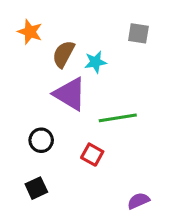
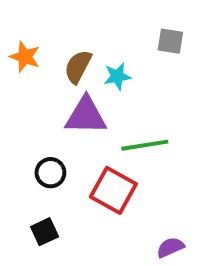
orange star: (30, 32) -> (25, 57), moved
purple triangle: (70, 94) -> (86, 116), turned -30
red square: (92, 155) -> (113, 190), size x1.6

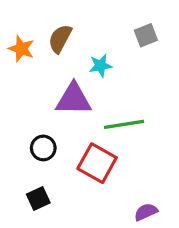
gray square: (170, 41) -> (146, 35), turned -30
brown semicircle: (78, 67) -> (60, 39), moved

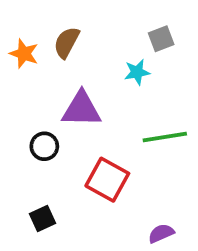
cyan star: (100, 66) -> (137, 72), moved
green line: (124, 124) -> (165, 137), moved
black circle: (43, 148) -> (44, 146), moved

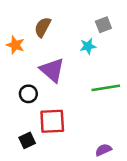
orange star: (24, 54) -> (15, 45), moved
purple triangle: (81, 109) -> (52, 70), turned 40
red square: (107, 180) -> (52, 121), moved, turned -32

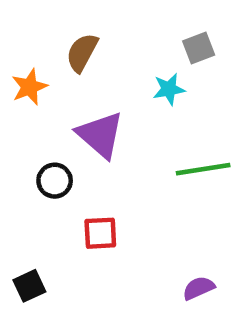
orange star: (15, 45) -> (29, 87), turned 30
red square: (52, 121) -> (100, 233), size x0.7
black square: (27, 140) -> (29, 286), moved

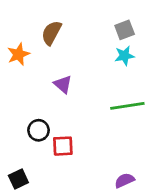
cyan star: (169, 89) -> (125, 56), moved
purple triangle: (100, 135) -> (63, 84), size x0.6
black circle: (55, 181) -> (39, 130), moved

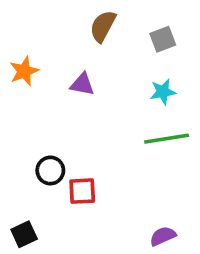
brown semicircle: (51, 33) -> (103, 26), moved
cyan star: (125, 56) -> (163, 92), moved
purple triangle: (63, 84) -> (82, 84), moved, turned -30

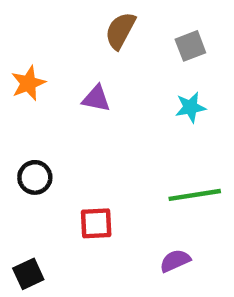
green line: (167, 139) -> (195, 195), moved
black circle: (50, 170) -> (35, 177), moved
purple semicircle: (163, 236) -> (175, 261), moved

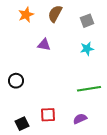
orange star: (28, 83) -> (26, 15), moved
red square: (96, 223) -> (48, 115), moved
black square: (28, 274) -> (22, 124), moved

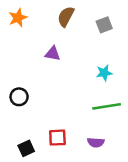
orange star: (26, 15) -> (18, 18), moved
cyan star: (87, 49) -> (104, 73), moved
purple semicircle: (80, 119) -> (96, 142), turned -152

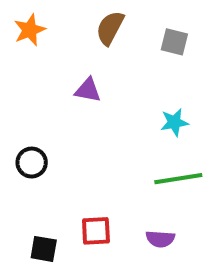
gray square: (104, 25) -> (174, 42), turned 35
black square: (26, 148) -> (44, 249), turned 35

